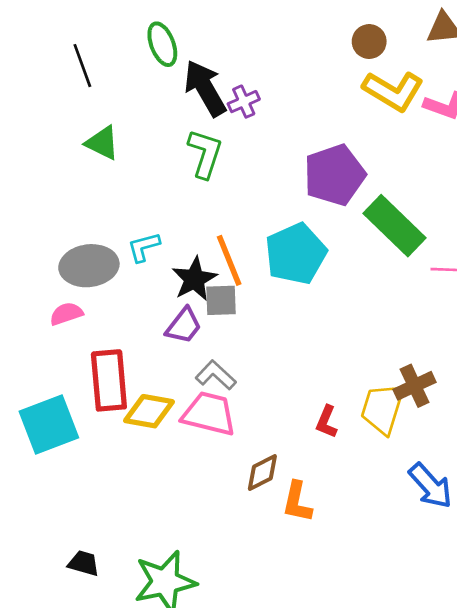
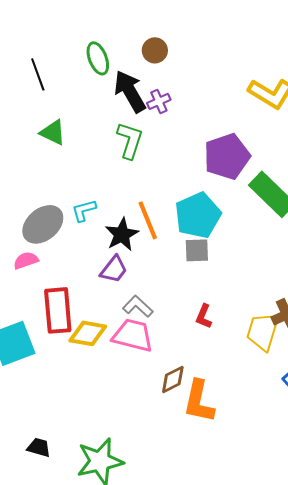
brown circle: (369, 42) -> (155, 50), moved
gray ellipse: (89, 266) -> (43, 224), turned -33
gray square: (221, 300) -> (197, 250), moved
red L-shape: (326, 422) -> (204, 316), moved
orange L-shape: (297, 502) -> (199, 401), size x1.4

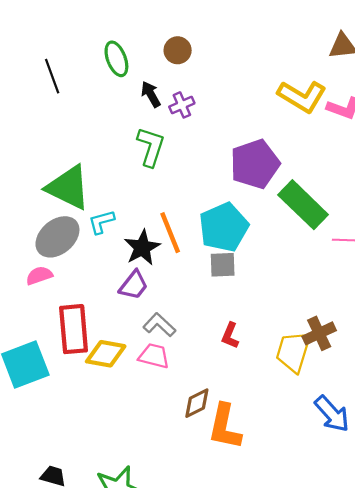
black arrow: (130, 91) -> (151, 94), size x0.6
green triangle: (53, 132) -> (68, 188), moved, size x1.6
pink trapezoid: (133, 335) -> (154, 356), size x0.7

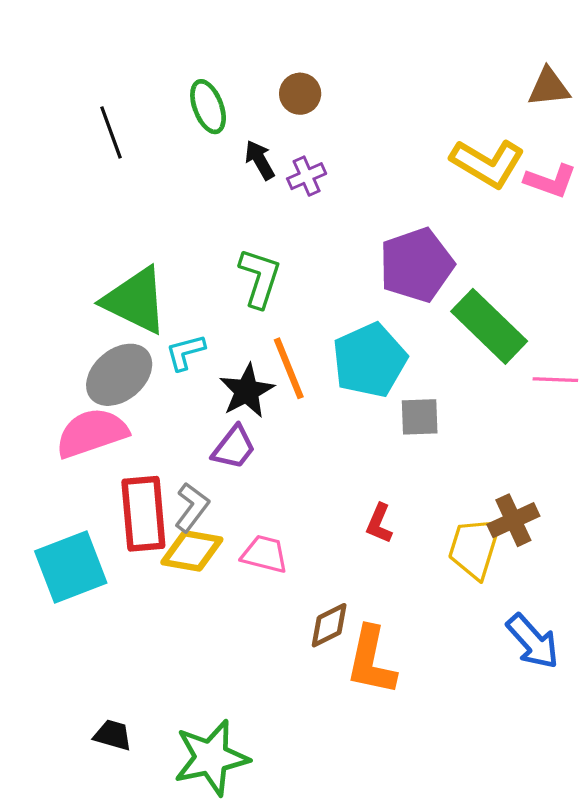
green L-shape: (151, 147) -> (260, 278), moved
gray square: (223, 265) -> (420, 417), moved
pink semicircle: (39, 275) -> (92, 433), size x1.8
gray L-shape: (159, 325) -> (192, 507), moved, turned 84

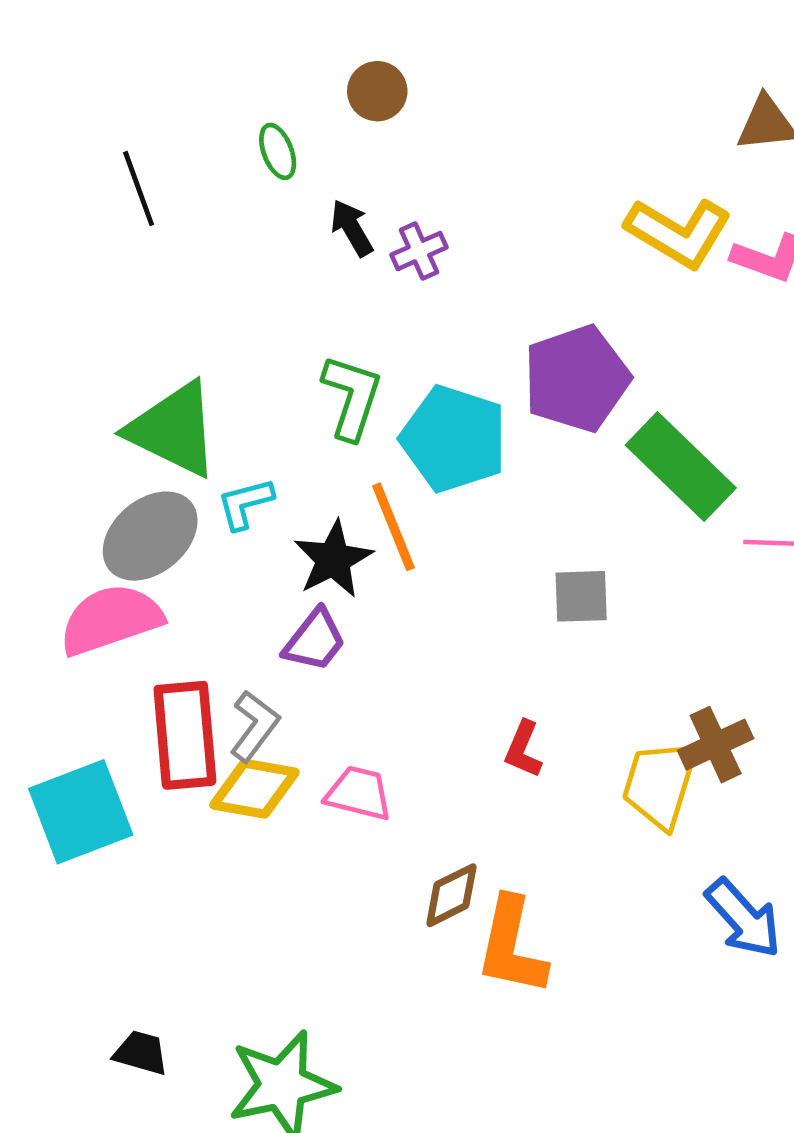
brown circle: (300, 94) -> (377, 91), moved
green ellipse: (208, 107) -> (278, 151), size x0.7
cyan pentagon: (370, 360) -> (454, 439), moved, turned -30

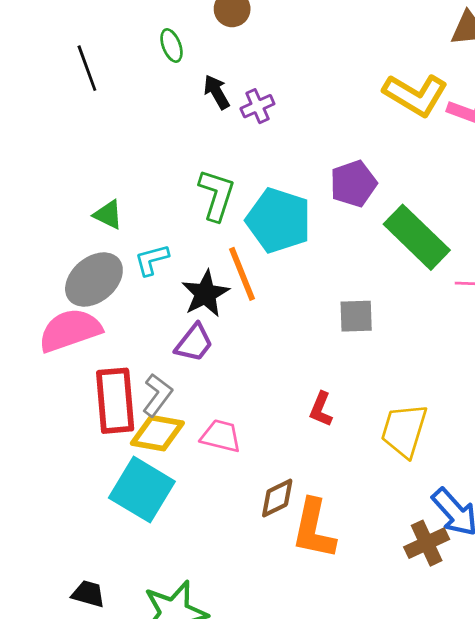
purple pentagon: (577, 378) -> (353, 184), size x0.7
green triangle: (173, 429) -> (108, 215), size x0.5
brown cross: (716, 745) -> (427, 543), moved
cyan square: (81, 812) -> (142, 490), moved, turned -38

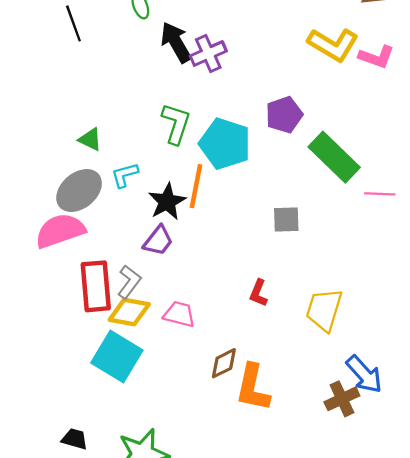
black arrow: (217, 92) -> (176, 42), size x1.5
purple cross: (257, 106) -> (208, 54), size x1.4
orange line: (242, 274) -> (196, 186), turned 33

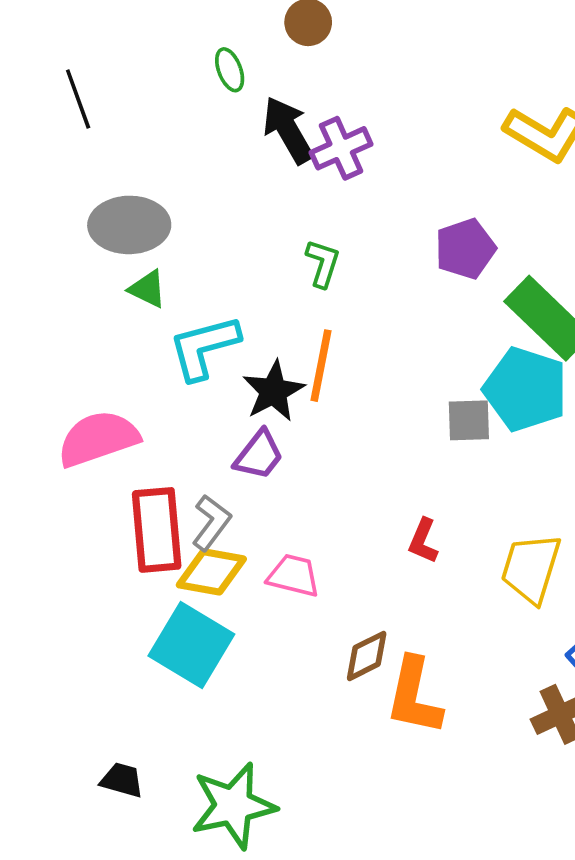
black line: (73, 23) -> (78, 99), moved
green L-shape: (176, 124) -> (323, 263), moved, size x0.7
cyan pentagon: (225, 144) -> (525, 389), moved
cyan L-shape: (125, 175) -> (204, 347), size x1.6
gray ellipse: (79, 191) -> (129, 225), moved, turned 39

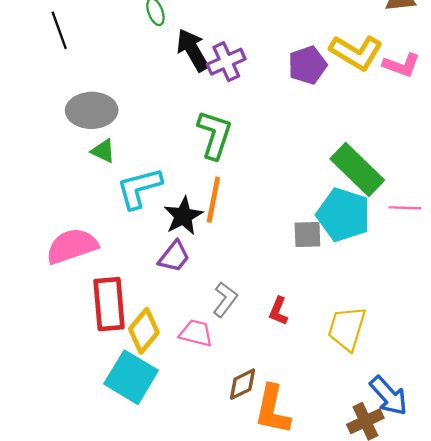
purple pentagon: (465, 249) -> (307, 65), moved
green L-shape: (323, 263) -> (215, 135), size x1.6
gray L-shape: (211, 523) -> (225, 299), moved
yellow diamond: (211, 572) -> (144, 331), turned -60

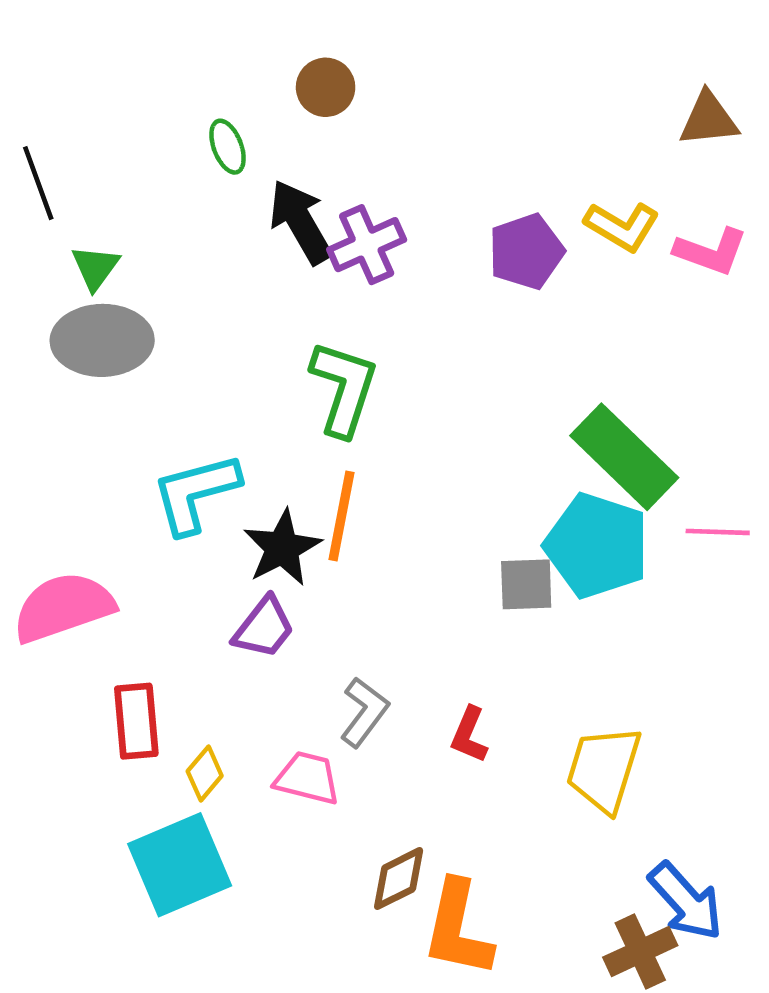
yellow L-shape: (356, 52) -> (622, 226), size x0.7
green triangle: (103, 151) -> (95, 267), moved, turned 40
red rectangle: (109, 304) -> (136, 721), size x0.7
yellow diamond: (144, 331) -> (205, 774), size x0.6
cyan square: (131, 377) -> (180, 865), turned 36

